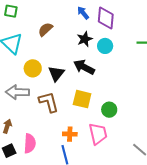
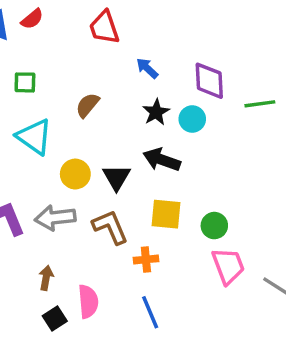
purple diamond: (106, 18) -> (209, 81), moved
orange cross: (70, 134) -> (146, 260), moved
pink trapezoid: (98, 134) -> (228, 266), moved

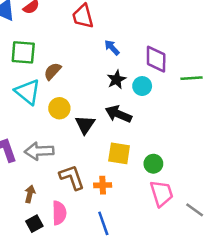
green square: (25, 82) -> (23, 52), size x1.5
brown semicircle: (87, 105) -> (53, 71), moved
yellow circle: (75, 174) -> (59, 108), moved
brown L-shape: (110, 227) -> (72, 177), moved

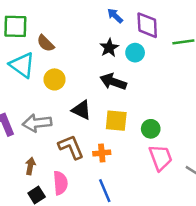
blue arrow: (112, 47) -> (115, 16), moved
brown semicircle: (53, 71) -> (46, 43), turned -84
black triangle: (85, 125) -> (82, 110), moved, turned -35

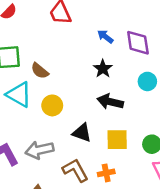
cyan circle: (135, 53) -> (147, 81), moved

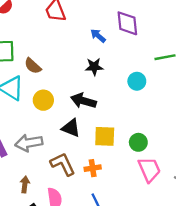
purple diamond: (138, 43) -> (127, 23), moved
black star: (103, 69) -> (94, 67), turned 30
black arrow: (110, 102) -> (83, 101), moved

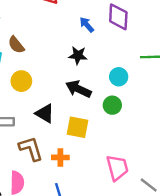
black arrow: (83, 101) -> (78, 89), moved
green circle: (138, 142) -> (112, 105), moved

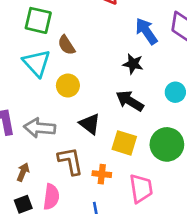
blue arrow: (87, 25) -> (146, 31), size x1.5
green circle: (112, 105) -> (167, 144), moved, size x1.6
pink trapezoid: (117, 168) -> (141, 188), moved

